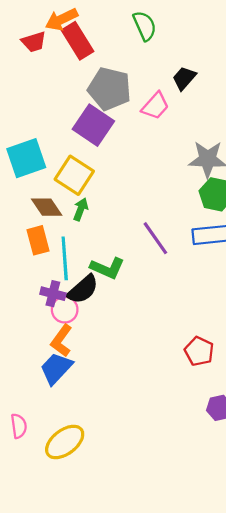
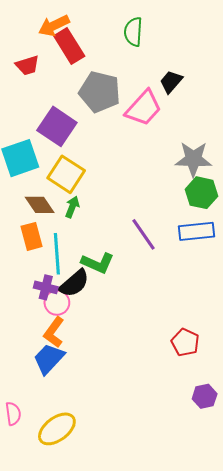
green semicircle: (145, 26) -> (133, 32), turned -152
red trapezoid: (34, 42) -> (27, 65), moved
pink trapezoid: (155, 106) -> (143, 108), size x1.4
purple square: (93, 125) -> (57, 126), moved

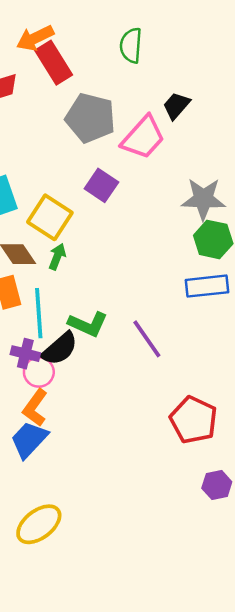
purple square: (57, 126) -> (101, 185), moved, size x0.7
purple line: (143, 234) -> (147, 339), moved
red pentagon: (185, 342) -> (194, 420), size x1.4

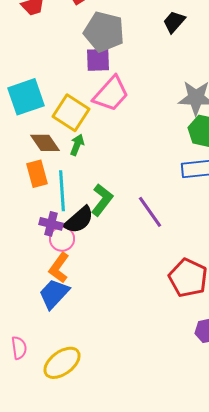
pink trapezoid: (143, 138) -> (111, 94), moved
purple square: (101, 185) -> (98, 60), moved, turned -36
green L-shape: (88, 324) -> (102, 200), turned -76

